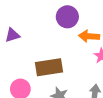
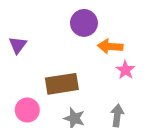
purple triangle: (12, 35) -> (18, 45), turned -35

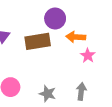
brown rectangle: (62, 84) -> (38, 41), moved

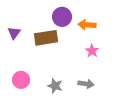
orange arrow: (76, 37) -> (87, 25), moved
gray arrow: (81, 91) -> (86, 84), turned 91

